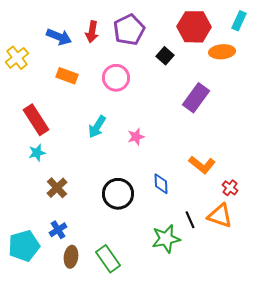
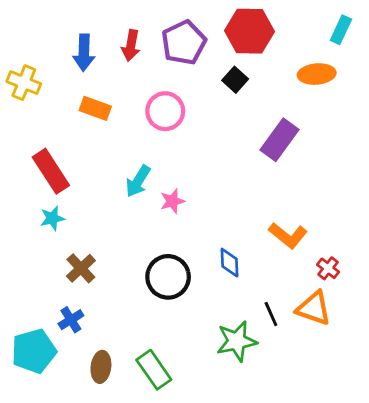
red hexagon: (194, 27) -> (249, 31), moved
blue arrow: (59, 37) -> (84, 53), turned 70
yellow cross: (17, 58) -> (24, 83), turned -30
pink star: (136, 137) -> (172, 201), moved
blue cross: (58, 230) -> (71, 320), moved

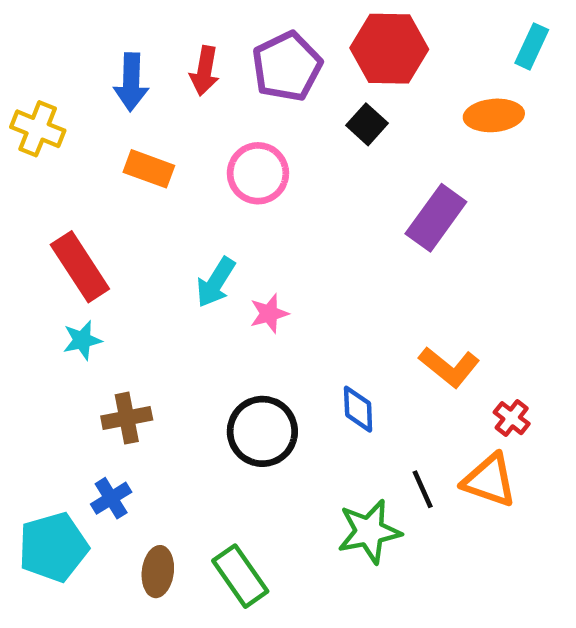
brown cross: (81, 268) -> (127, 418), turned 32

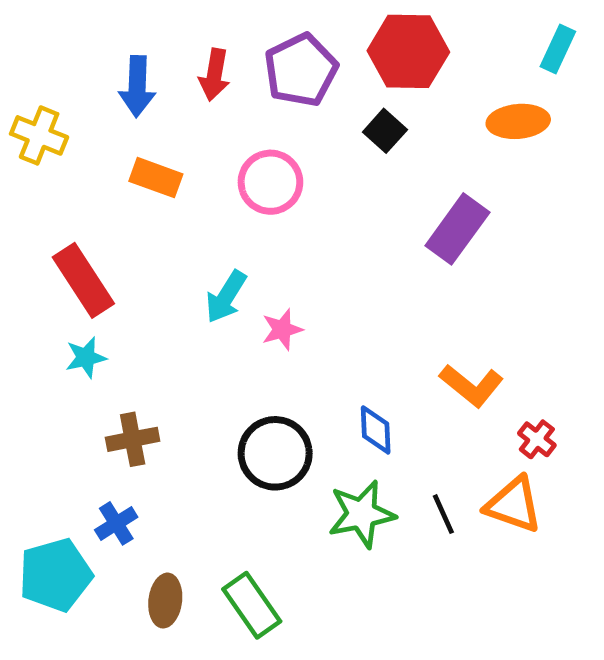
green star: (369, 532) -> (362, 514), moved

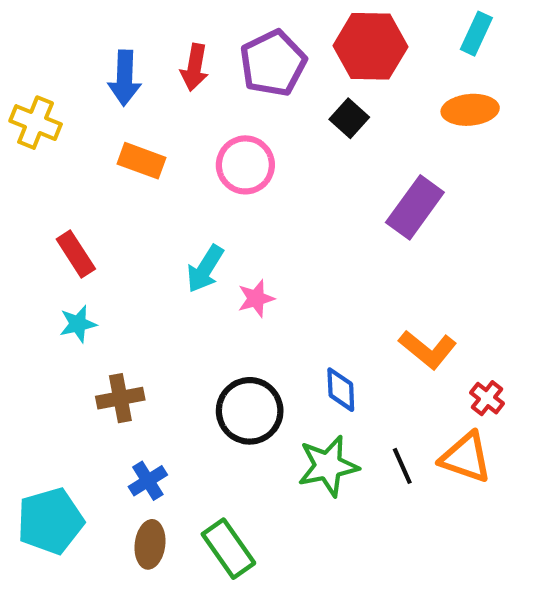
cyan rectangle: (558, 49) -> (476, 34), moved
red rectangle: (83, 280) -> (76, 254), size x0.7
blue cross: (116, 523) -> (148, 481), moved

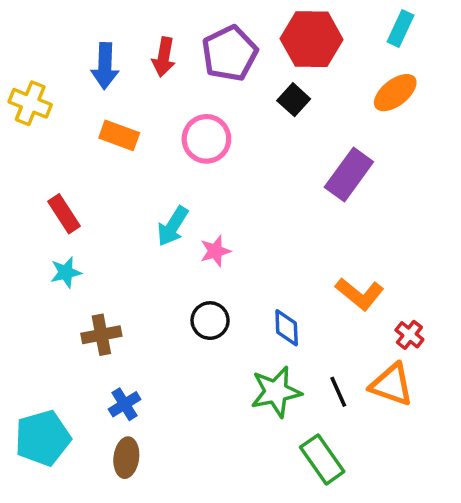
orange ellipse: (470, 110) -> (395, 93), turned -33
black circle: (250, 411) -> (210, 321), moved, size x0.7
green rectangle: (228, 549) -> (322, 459), moved

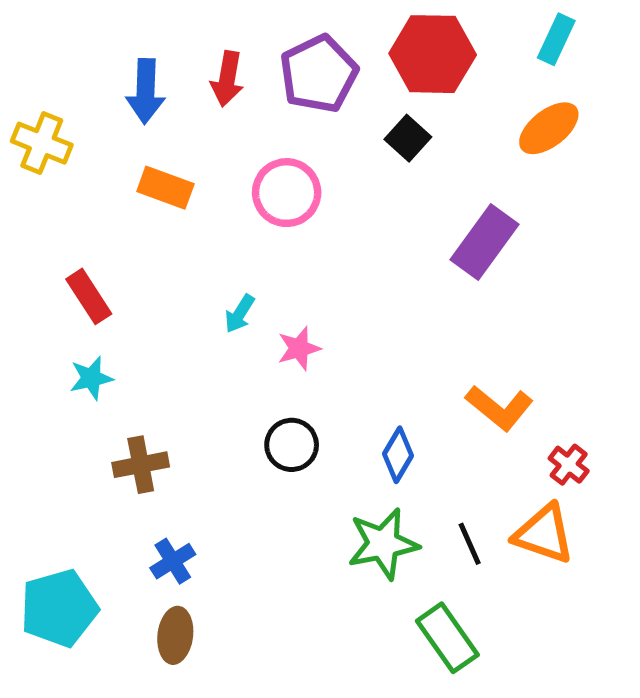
cyan arrow: (173, 226) -> (240, 314), size x0.7
blue diamond: (287, 328) -> (398, 455), turned 33

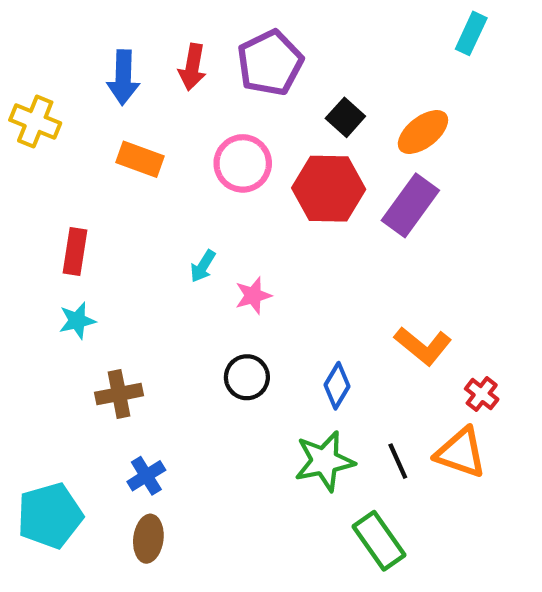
red hexagon: (433, 54) -> (329, 189), moved
orange ellipse: (549, 128) -> (423, 132), moved
red rectangle: (89, 296) -> (75, 251), turned 42

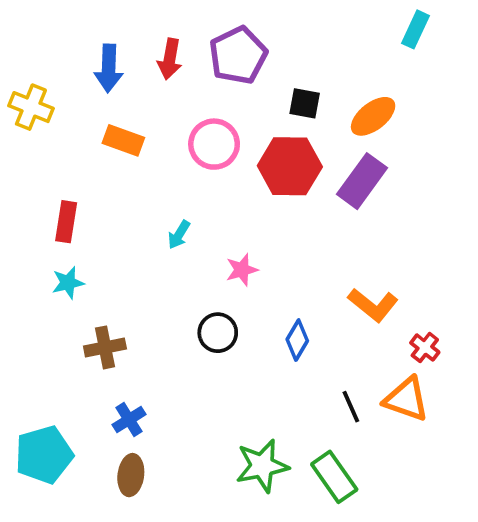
black square: (345, 117) -> (305, 103), turned -32
pink star: (253, 295) -> (242, 270), moved
green star: (324, 461) -> (262, 466), moved

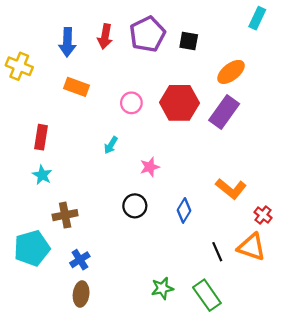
black square: (305, 103) -> (189, 41), moved
pink circle: (214, 144) -> (131, 103), moved, size x0.7
cyan star: (68, 283) -> (42, 175), turned -30
cyan pentagon: (44, 455) -> (32, 248), moved
green star: (262, 466) -> (162, 288), size x0.7

